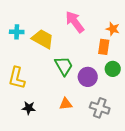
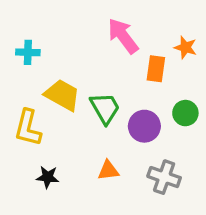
yellow trapezoid: (43, 39) -> (62, 95), moved
orange rectangle: (104, 47) -> (156, 69), moved

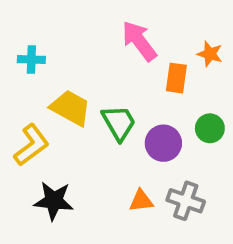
yellow L-shape: (28, 128) -> (31, 145), turned -141
orange triangle: (108, 170) -> (141, 201), moved
black star: (48, 177) -> (54, 201), size x1.5

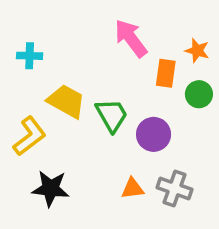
green circle: (210, 128) -> (199, 94), moved

